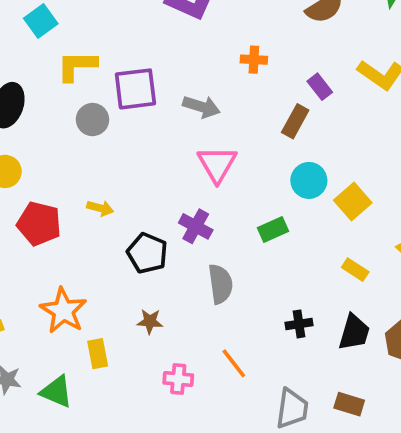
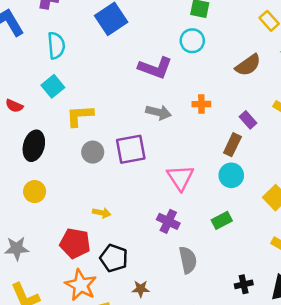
purple square: (135, 89) -> (131, 149), moved
gray arrow: (201, 107) -> (158, 112), moved
cyan circle: (309, 180) -> (231, 175), moved
red pentagon: (39, 224) -> (75, 243), moved
black pentagon: (147, 253) -> (114, 258), moved

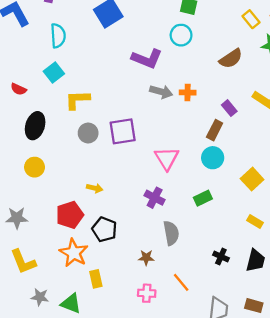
gray arrow: (158, 112) -> (161, 92), moved
red pentagon: (75, 243) -> (70, 215), turned -30
black cross: (244, 284) -> (221, 257), turned 35
brown star: (141, 289) -> (146, 258), moved

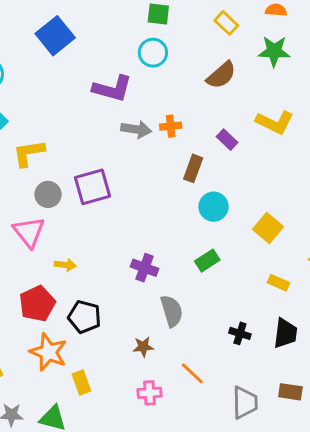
yellow rectangle: (251, 19) -> (226, 23), moved
brown rectangle: (215, 130) -> (193, 168), moved
pink triangle: (167, 158) -> (29, 232), moved

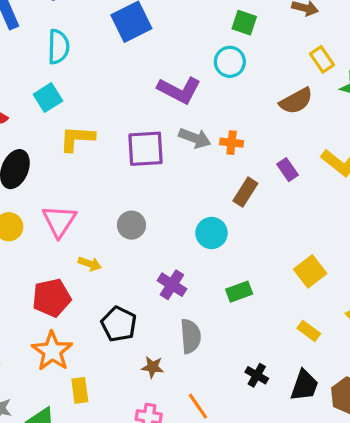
yellow rectangle: (226, 23) -> (322, 59), moved
purple square: (92, 187) -> (146, 149), moved
gray circle: (48, 194) -> (131, 225), moved
cyan circle: (213, 207) -> (212, 233), moved
black pentagon: (84, 317) -> (119, 324), moved

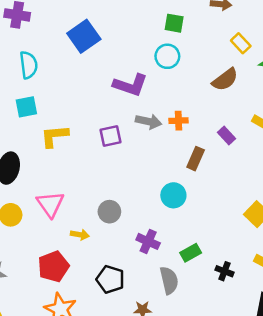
cyan square: (48, 98) -> (26, 107), turned 30
purple square: (146, 149) -> (111, 136), size x0.7
gray circle: (131, 225) -> (109, 212), moved
green rectangle: (239, 292) -> (191, 253), moved
black cross: (257, 375) -> (224, 271), moved

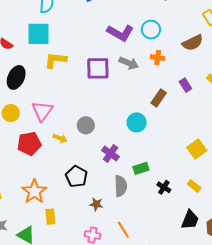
cyan circle: (167, 56) -> (151, 30), moved
cyan square: (26, 107) -> (39, 34), size x1.4
orange cross: (179, 121) -> (158, 58), moved
purple square: (111, 136) -> (98, 68), size x1.4
red pentagon: (53, 266) -> (29, 144), moved

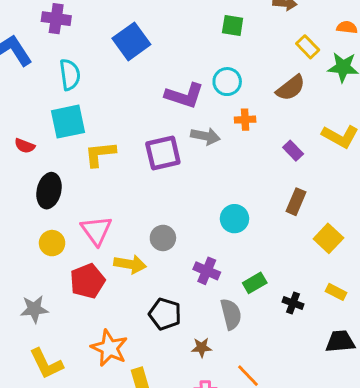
brown rectangle: (159, 98) -> (296, 202), moved
yellow arrow: (60, 138) -> (130, 264), size x1.5
black trapezoid: (190, 220) -> (340, 341), turned -105

